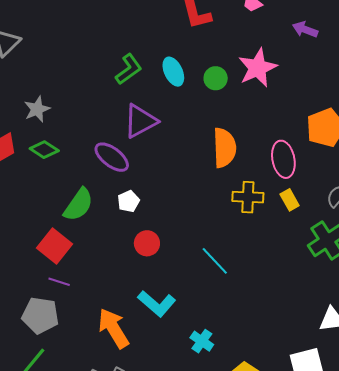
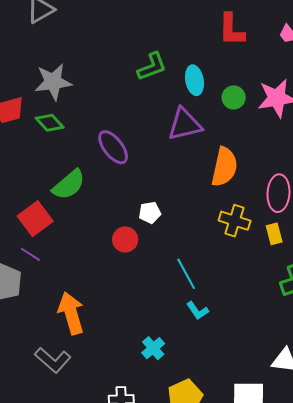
gray star: (37, 109) -> (53, 82), size x1.4
purple triangle: (140, 121) -> (185, 124), moved
white pentagon: (128, 201) -> (150, 213), moved
cyan L-shape: (157, 304) -> (197, 311), moved, size x0.6

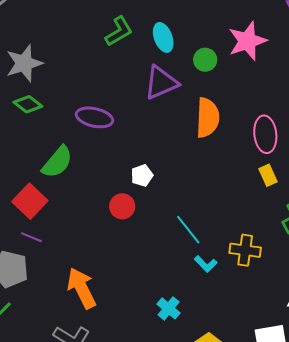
green circle: (234, 97) -> (205, 60), moved
purple ellipse: (113, 147) -> (94, 117), turned -30
yellow cross: (235, 221) -> (245, 250), moved

